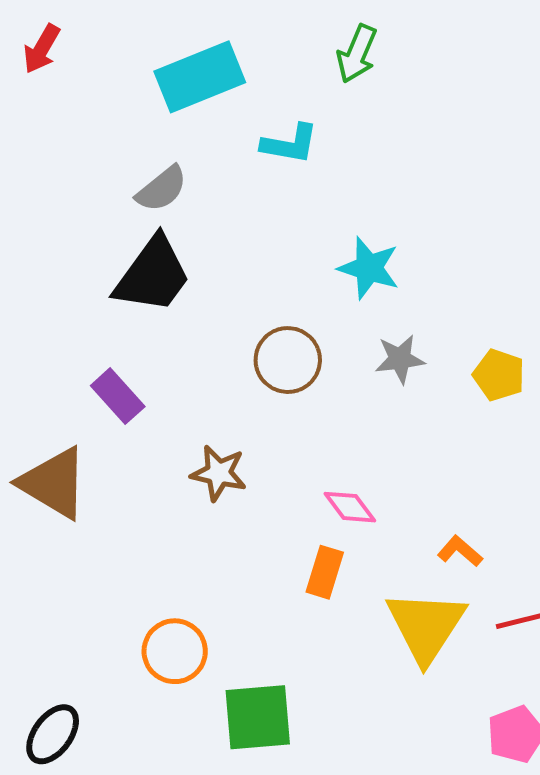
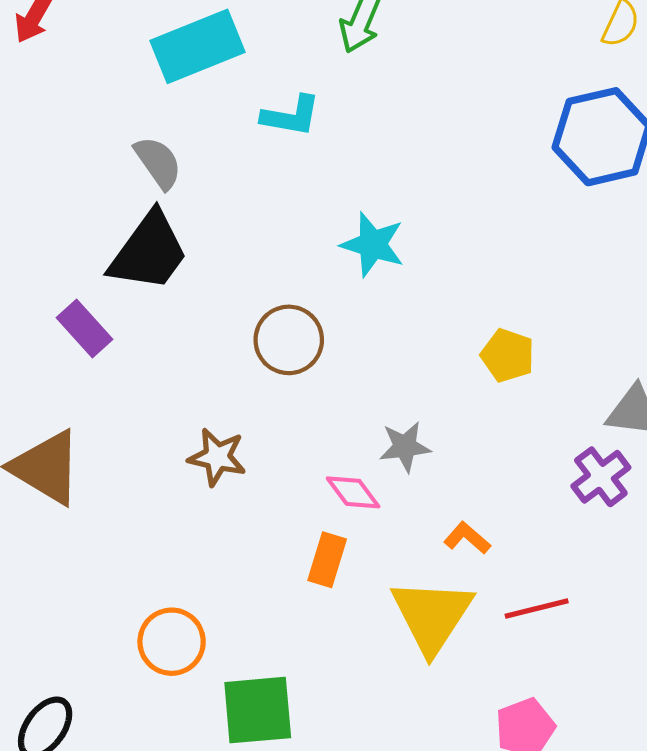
gray semicircle: (162, 189) -> (158, 163), turned -86
gray star: (400, 359) -> (405, 447), moved
purple rectangle: (118, 396) -> (84, 328), moved

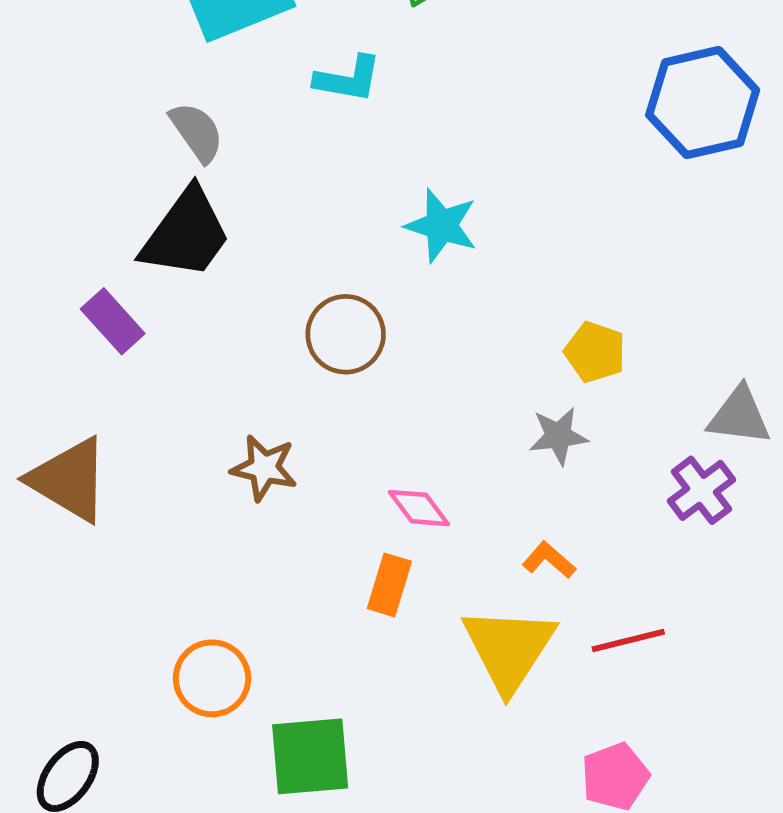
gray star: (405, 447) -> (558, 436), moved

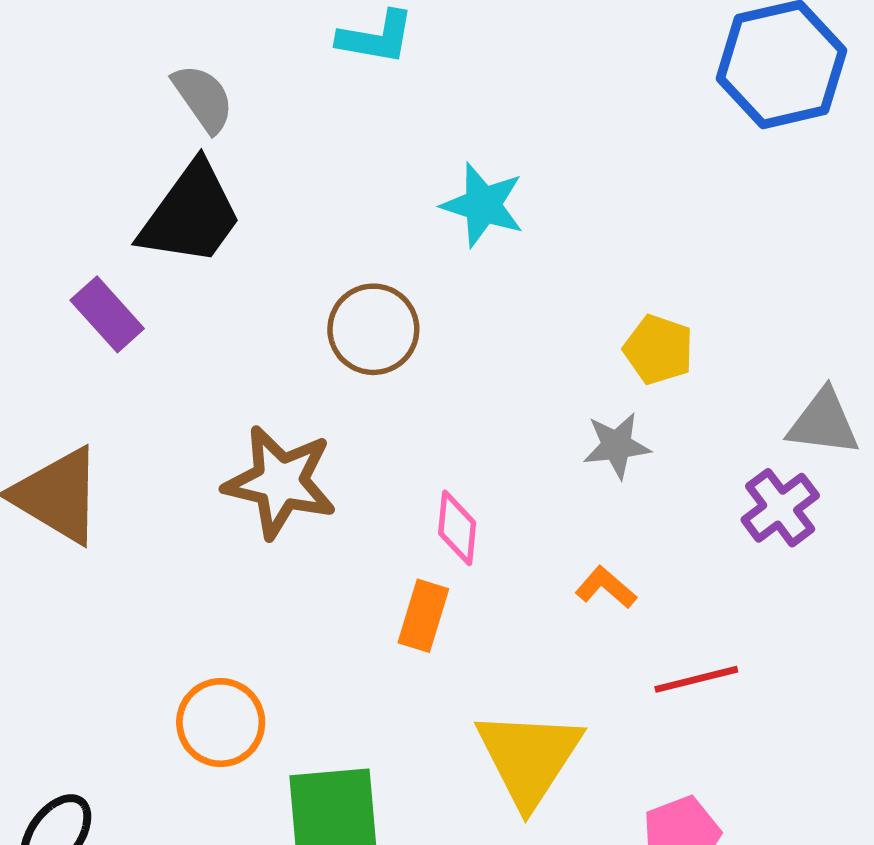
brown star: (264, 468) -> (280, 482), size x1.5
pink diamond: (419, 508) -> (457, 528), turned 42
yellow triangle: (509, 649) -> (529, 758), moved

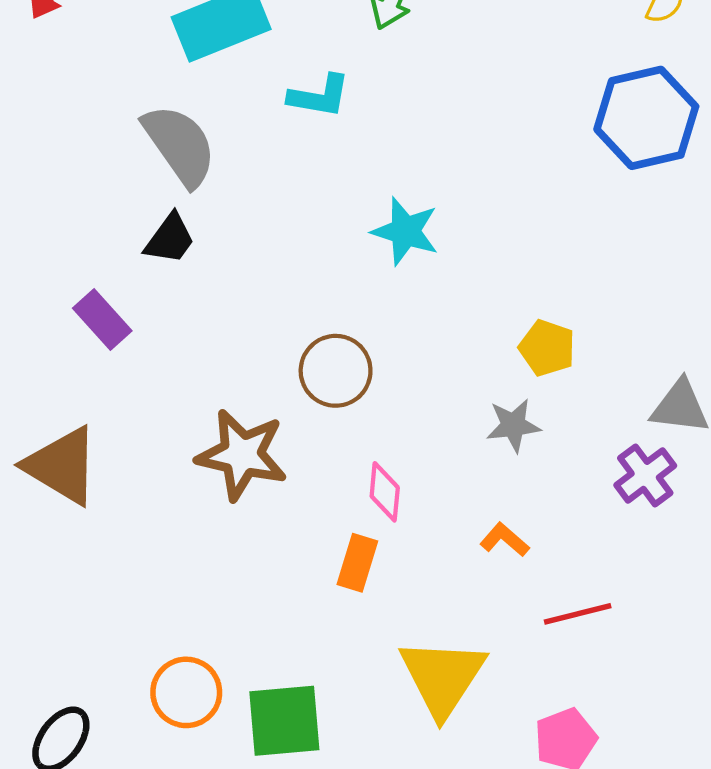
gray semicircle: (203, 98) -> (180, 145), size x1.5
black trapezoid: (191, 214) -> (170, 239), size x0.6
brown circle: (373, 329) -> (336, 371), moved
orange circle: (221, 723) -> (186, 692), moved

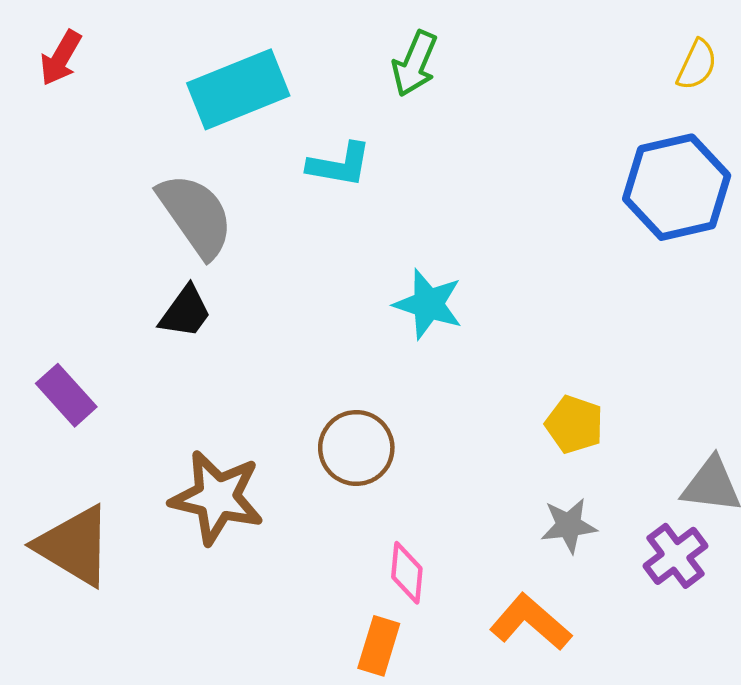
purple rectangle: (102, 320) -> (66, 395), moved
gray star: (513, 425) -> (569, 526), moved
brown star: (242, 455) -> (217, 497), moved
orange L-shape: (505, 540) -> (531, 622), size x1.6

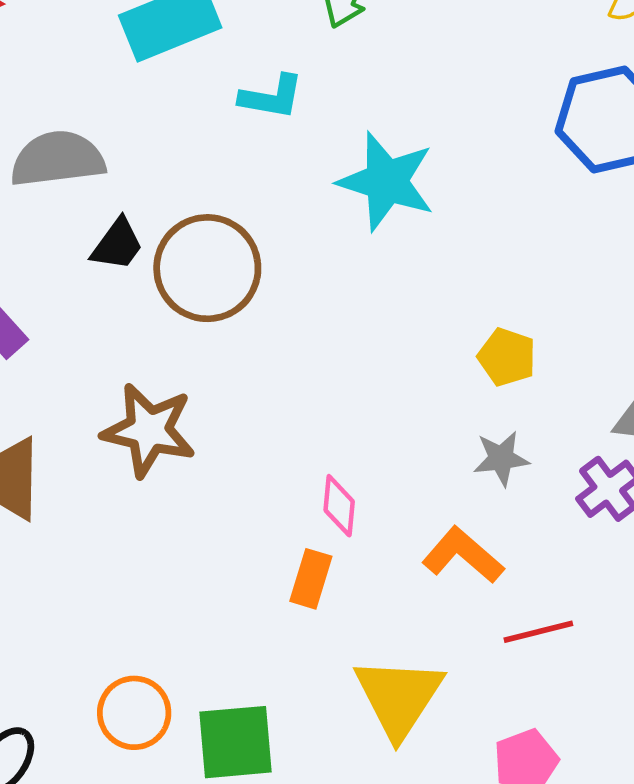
gray semicircle: (196, 215) -> (58, 159), moved, turned -62
cyan star: (428, 304) -> (386, 181), moved, size x1.4
brown circle: (356, 448) -> (207, 268), moved, size x1.4

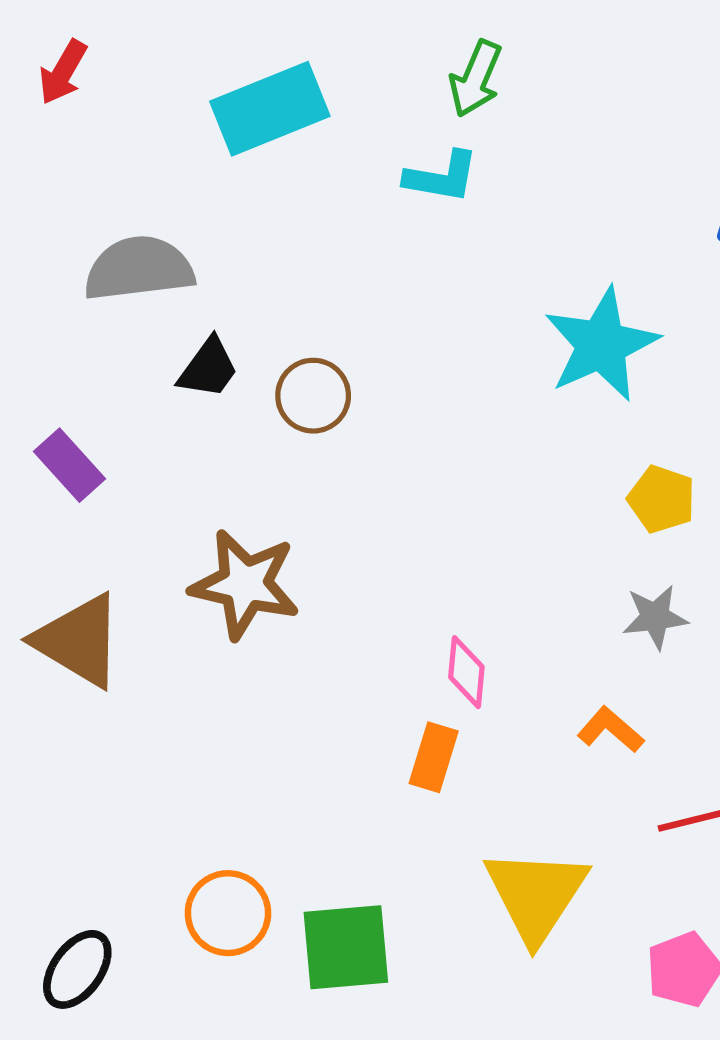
cyan L-shape: (272, 97) -> (442, 177), moved
cyan star: (386, 181) -> (601, 345), moved, turned 30
brown circle: (207, 268) -> (313, 396), size x0.6
orange L-shape: (463, 555) -> (611, 730), size x0.7

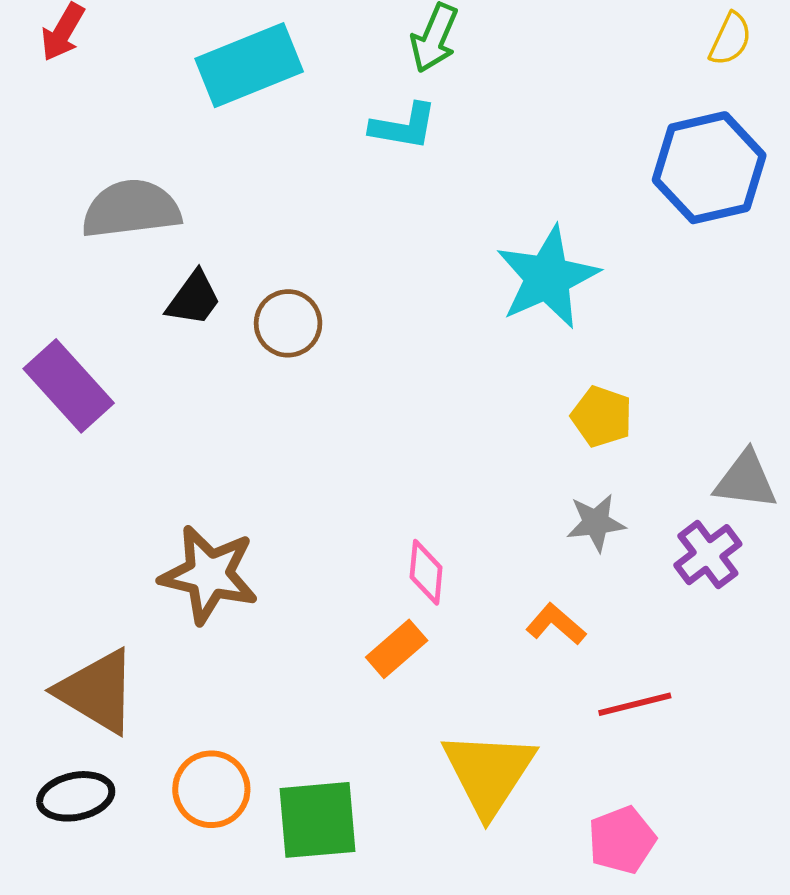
purple rectangle: (69, 465) -> (69, 386), size x1.4
brown star: (245, 584) -> (209, 575), moved
brown triangle: (79, 641) -> (97, 691), moved
orange rectangle: (434, 757) -> (397, 649), turned 32
black ellipse: (77, 969) -> (76, 796), moved, turned 42

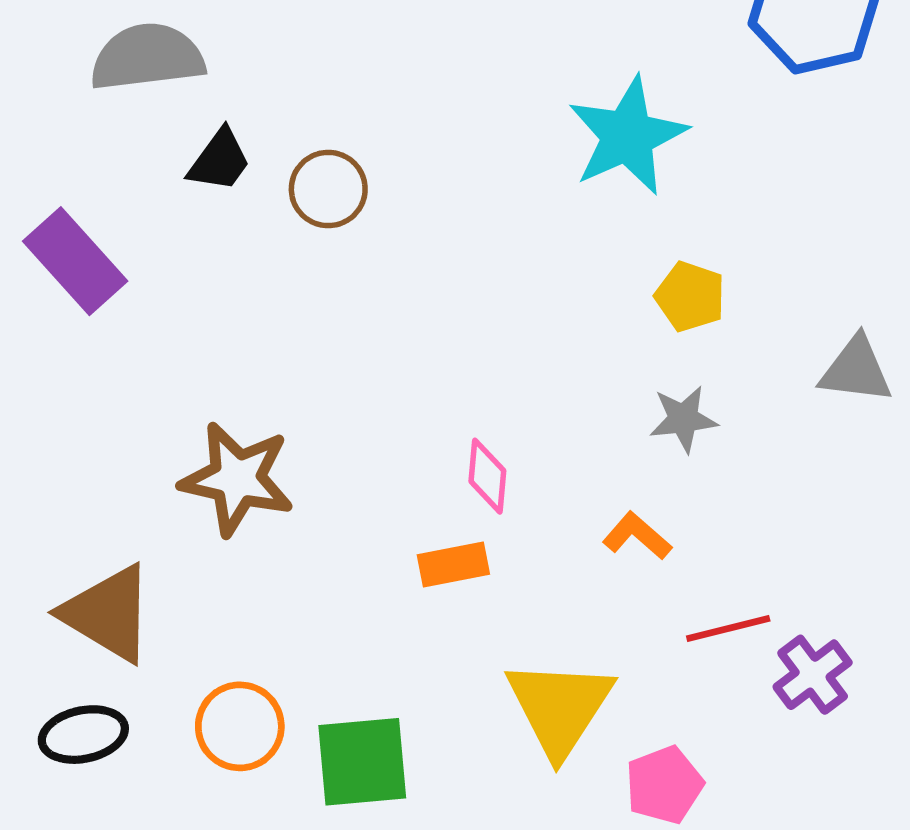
purple cross: (708, 555) -> (813, 675), moved
orange rectangle: (397, 649) -> (453, 564), turned 30
pink pentagon: (622, 840) -> (664, 785), moved

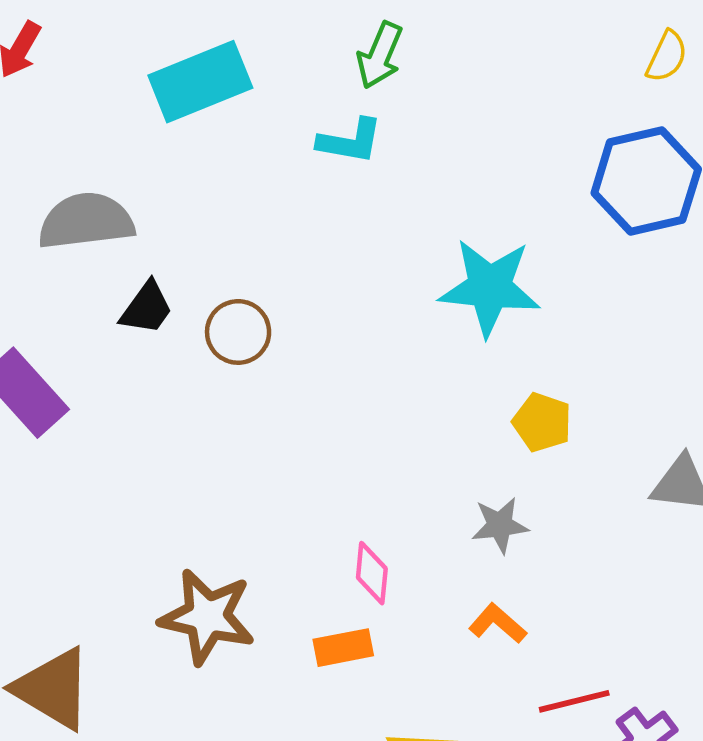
cyan star: (628, 136) -> (490, 287), turned 30
gray star: (683, 419) -> (500, 525), moved
brown star: (237, 479) -> (207, 617), moved

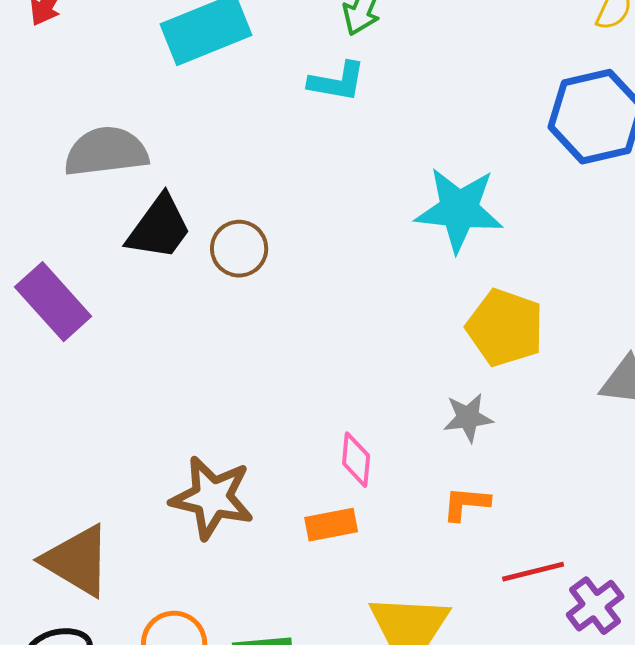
black trapezoid: (147, 308) -> (159, 228), size x1.4
yellow pentagon: (542, 422) -> (505, 328), size x1.5
orange L-shape: (498, 624) -> (466, 504), turned -36

